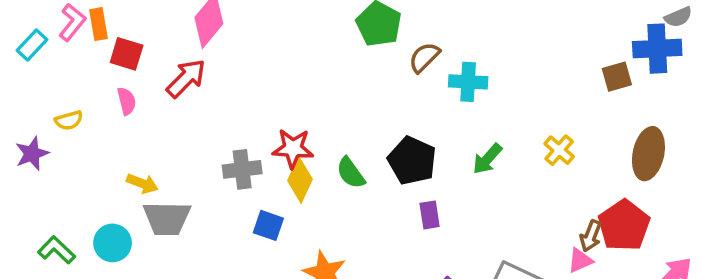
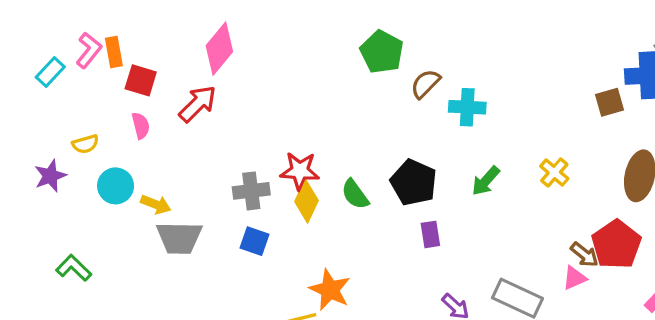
blue square: (268, 225) -> (255, 241), moved
brown arrow: (591, 236) -> (584, 255), turned -72
cyan circle: (113, 243) -> (116, 186), moved

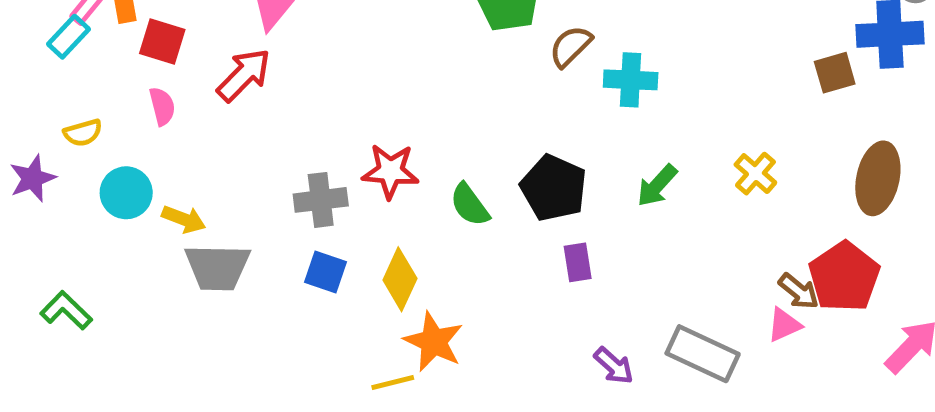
cyan rectangle: (50, 72) -> (69, 37), moved
yellow diamond: (306, 201) -> (400, 279), moved

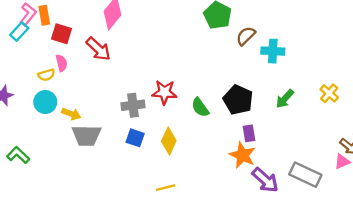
red arrow: (244, 75) -> (98, 49), turned 88
yellow semicircle: (83, 133) -> (46, 75), moved
orange star: (434, 342) -> (242, 155), moved
purple arrow: (614, 366) -> (265, 180), size x1.5

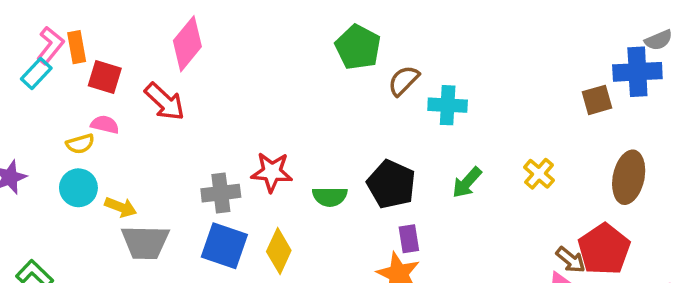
pink semicircle: (62, 63) -> (105, 125), turned -63
green semicircle: (200, 107) -> (330, 197), turned -54
blue square: (135, 138) -> (224, 246), size x1.5

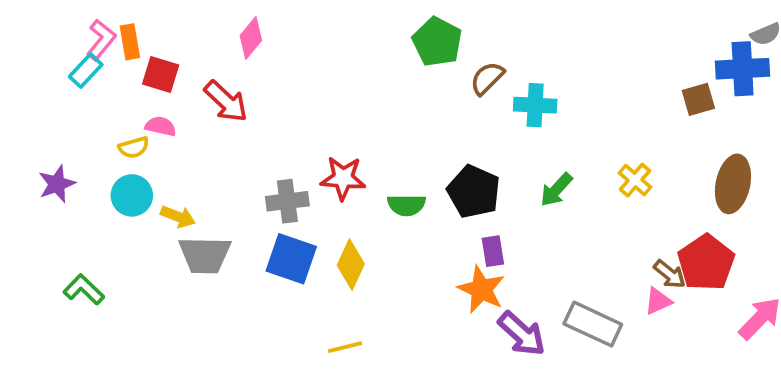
pink diamond: (187, 44) -> (251, 38), size x0.7

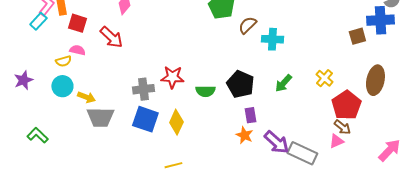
red pentagon: (706, 263) -> (346, 105), moved
orange star: (481, 290) -> (244, 135), size x0.7
purple arrow: (522, 334) -> (276, 142), moved

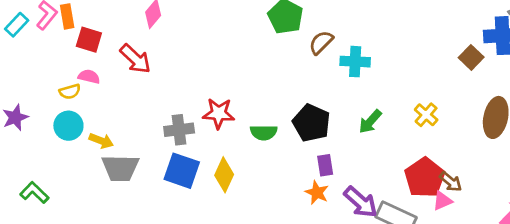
cyan rectangle: (38, 21) -> (17, 25), moved
brown square: (357, 36) -> (471, 57), turned -30
red pentagon: (346, 105) -> (425, 178), moved

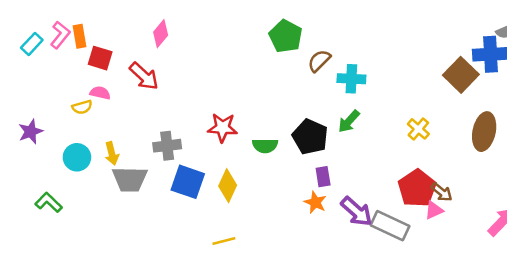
brown square: (471, 57) -> (461, 75), size x1.5
green arrow: (370, 122) -> (349, 121), moved
cyan circle: (68, 126) -> (77, 157), moved
gray cross: (179, 130) -> (167, 146), moved
yellow arrow: (101, 141) -> (112, 153), turned 55

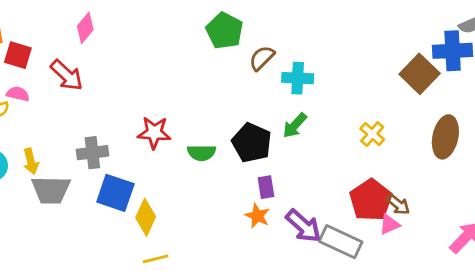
yellow diamond: (228, 186) -> (146, 217), moved

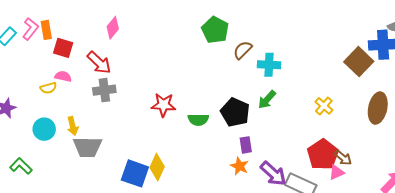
gray cross: (92, 153) -> (104, 90), moved
blue square: (115, 193) -> (135, 173), moved

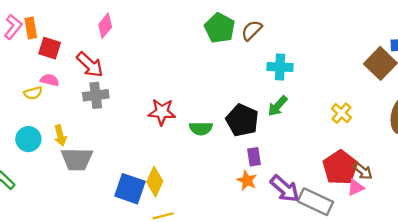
brown semicircle: (243, 50) -> (252, 30), moved

